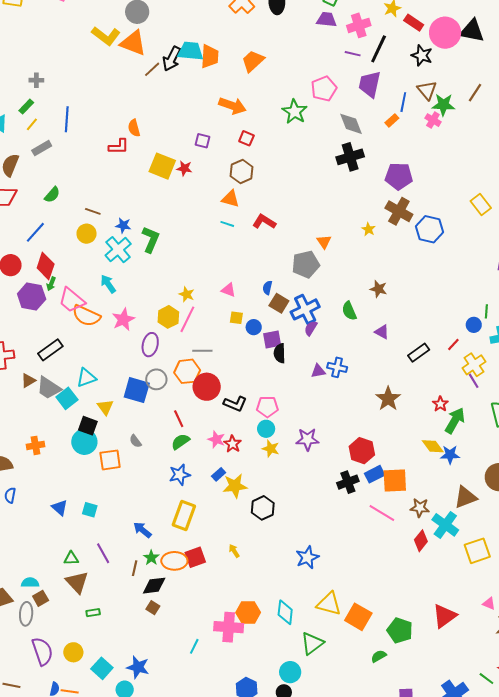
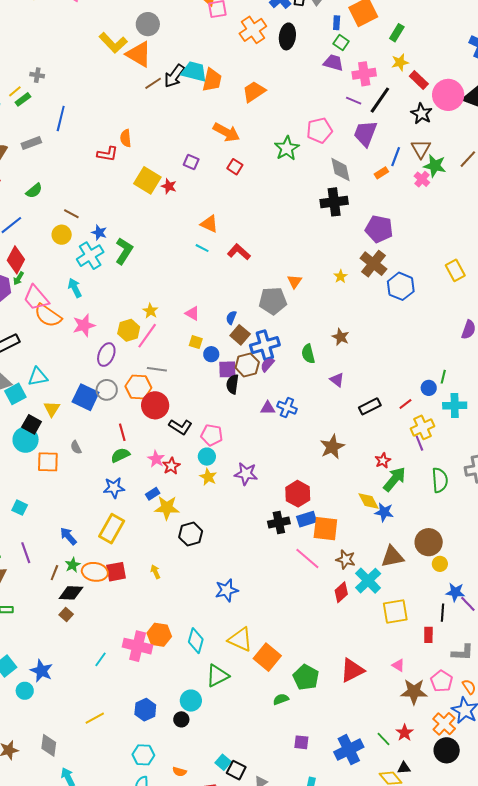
yellow line: (32, 124) -> (15, 91), moved
brown hexagon: (242, 171) -> (247, 365), moved

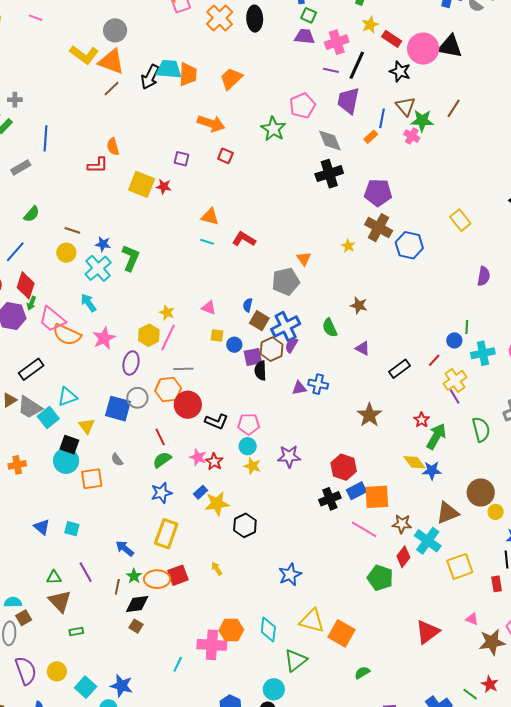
brown line: (153, 83) -> (111, 89), moved
green pentagon: (306, 677) -> (380, 578), moved

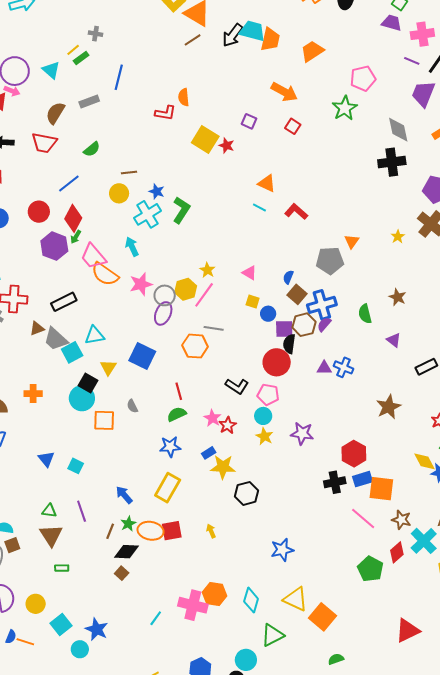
pink pentagon: (302, 106) -> (363, 78), moved
brown line: (72, 230) -> (129, 173), turned -35
gray circle: (137, 398) -> (165, 295), moved
red circle: (188, 405) -> (277, 362), moved

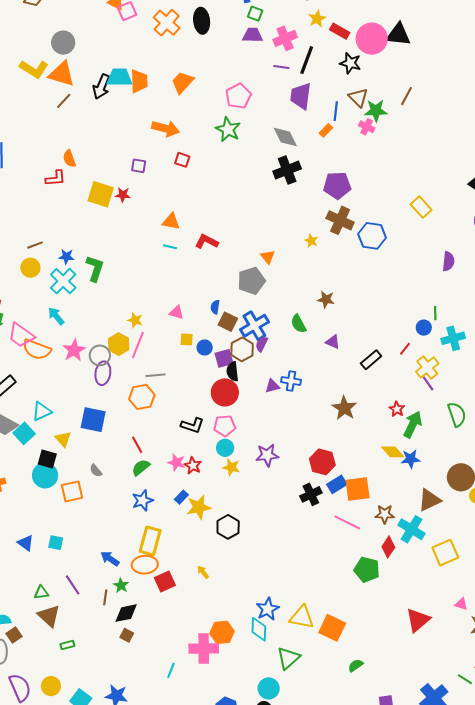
orange ellipse: (151, 531) -> (145, 565), moved
blue star: (282, 550) -> (268, 609), moved

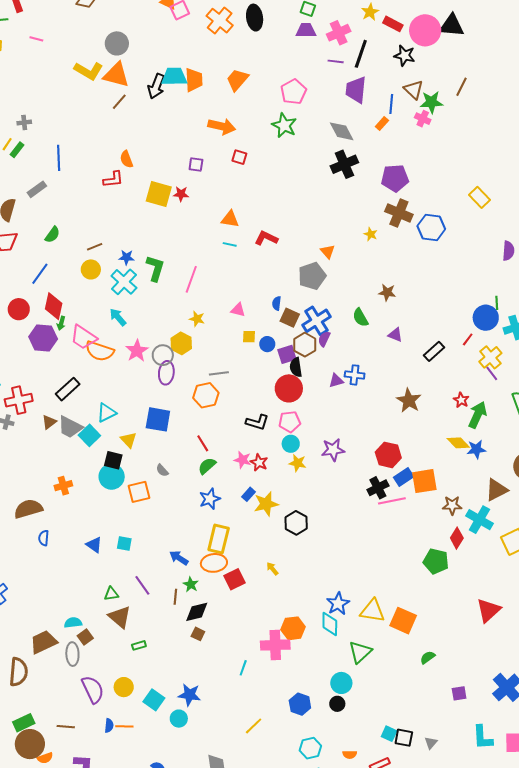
blue circle: (424, 328) -> (486, 318), size x1.6
pink line: (138, 345) -> (191, 279), moved
pink line: (347, 522) -> (392, 501), moved, turned -36

